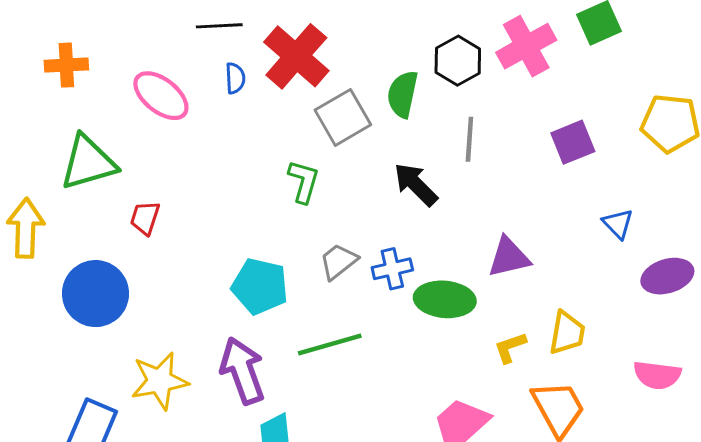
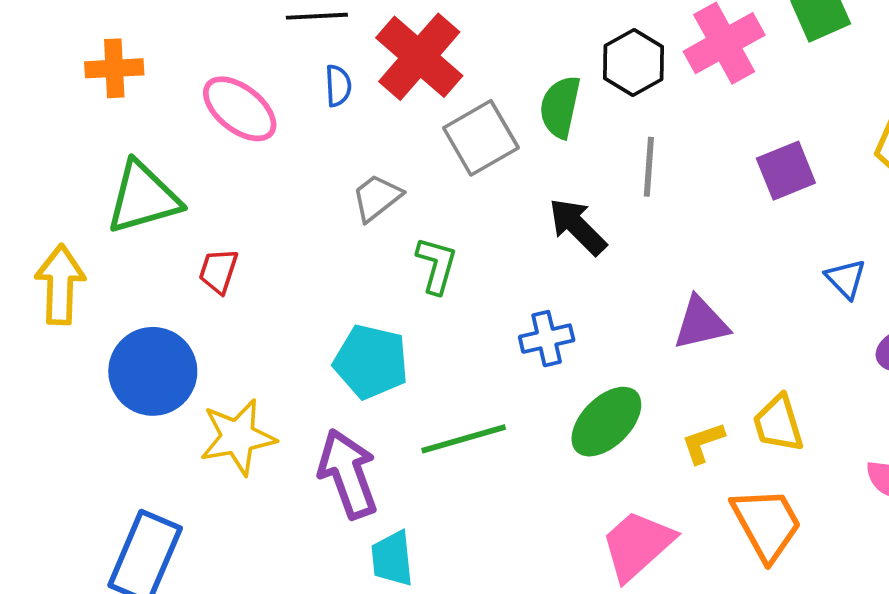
green L-shape: (304, 181) -> (437, 265), moved
gray trapezoid: (339, 262) -> (377, 198), moved
green ellipse: (445, 299) -> (606, 422), moved, turned -50
yellow trapezoid: (567, 333) -> (778, 423), turned 153
yellow star: (160, 381) -> (238, 437), moved

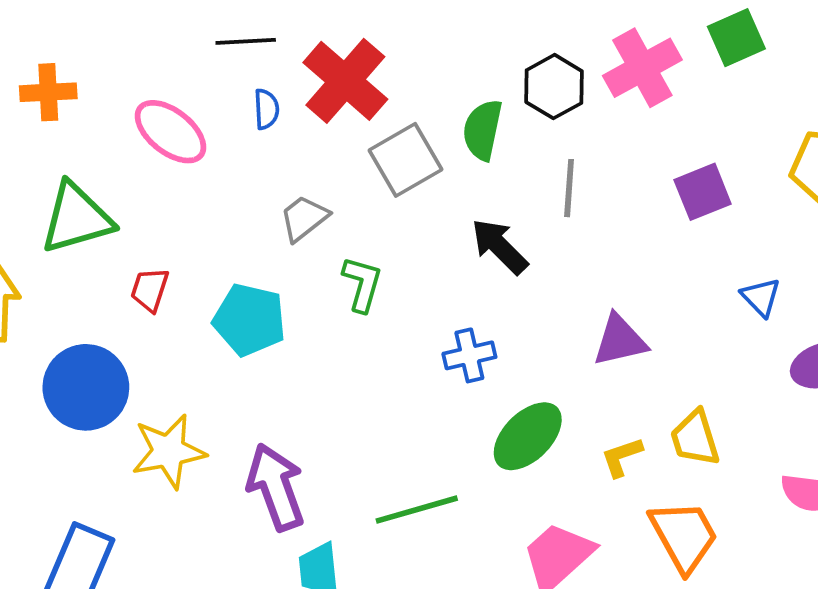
cyan pentagon: (371, 362) -> (249, 320), moved
green line: (464, 439) -> (417, 510), moved

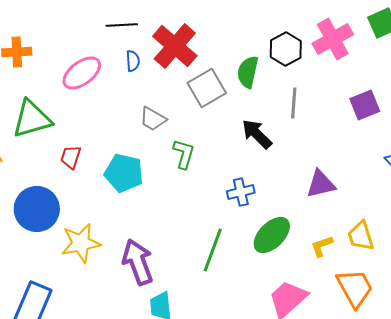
pink ellipse: (170, 132) -> (82, 73), turned -75
gray trapezoid: (304, 218) -> (153, 119), turned -112
green line: (417, 510) -> (213, 250), moved, turned -54

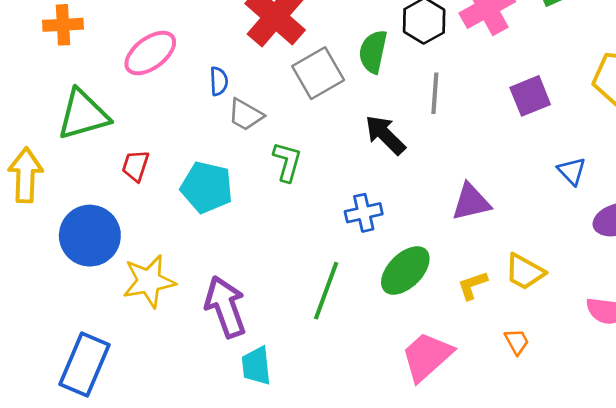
blue semicircle: (133, 61) -> (219, 81), moved
yellow trapezoid: (361, 236) -> (525, 272), turned -44
orange trapezoid: (355, 288) -> (517, 342), size x0.5

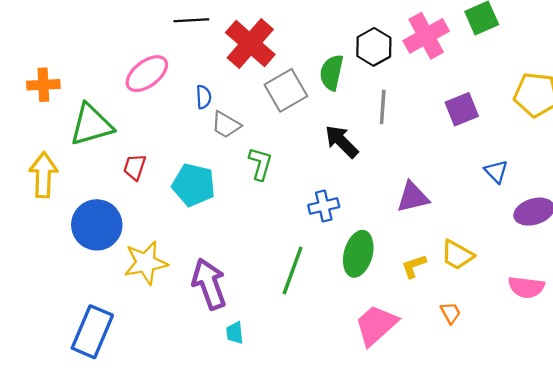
orange cross: (63, 25) -> (43, 85), moved
green ellipse: (405, 270) -> (358, 254), turned -30
cyan trapezoid: (256, 366) -> (235, 333), size x0.7

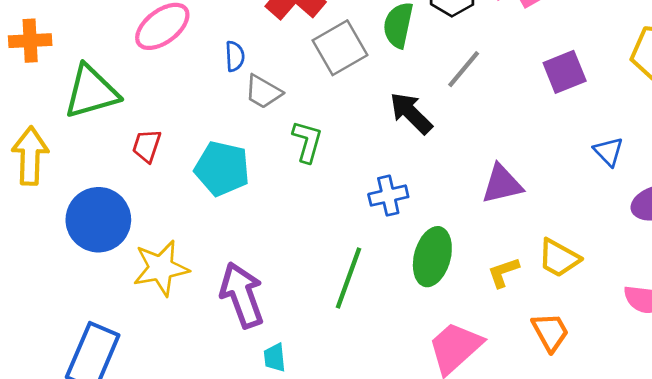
gray line: (383, 107) -> (464, 69), turned 36
orange trapezoid: (451, 313) -> (550, 332), size x1.4

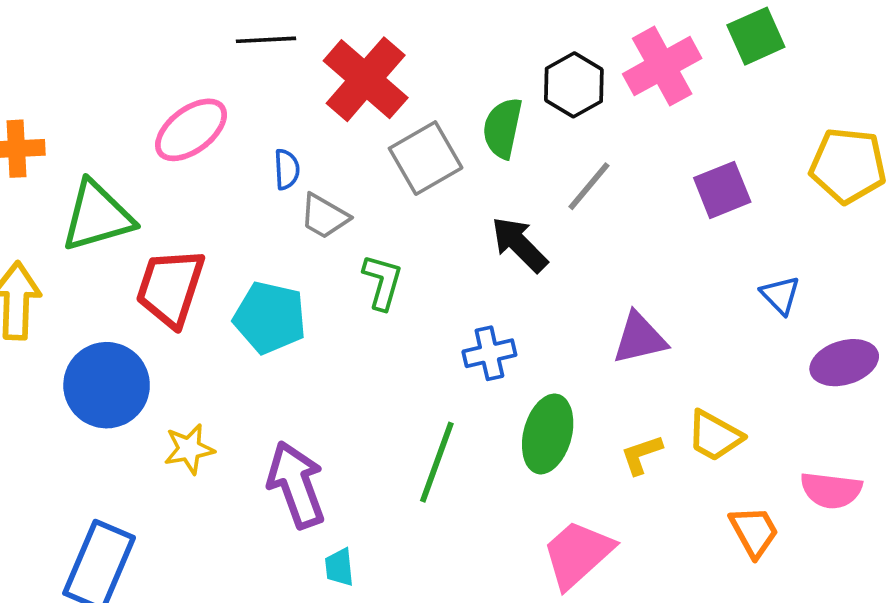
red trapezoid: (147, 146) -> (170, 288), size x1.8
yellow star: (161, 268) -> (189, 449), size x0.7
orange trapezoid: (550, 332) -> (754, 532), moved

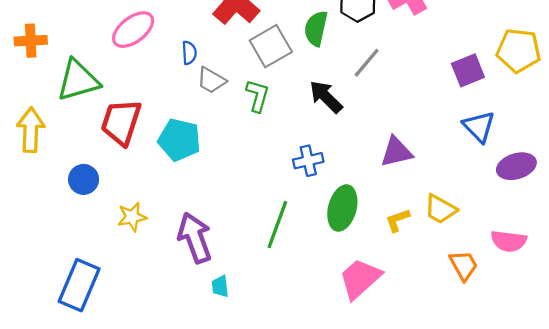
purple square: (722, 190) -> (468, 70), moved
green L-shape: (382, 282) -> (258, 96), moved
blue triangle: (780, 295) -> (479, 127), size x1.4
blue circle: (107, 385) -> (84, 179), size x0.6

